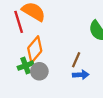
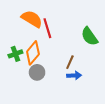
red line: (19, 22) -> (47, 28), moved
green cross: (26, 66) -> (15, 54), moved

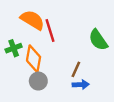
orange diamond: (33, 53) -> (34, 59), turned -30
green cross: (15, 54) -> (14, 48), moved

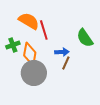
gray circle: (38, 81) -> (34, 73), size x1.6
blue arrow: (81, 85) -> (62, 52), moved

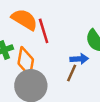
blue arrow: (62, 52) -> (79, 59), moved

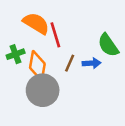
brown line: (72, 73) -> (70, 63), moved

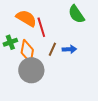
green semicircle: (108, 45) -> (76, 14), moved

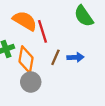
gray circle: (31, 70) -> (31, 82), size x0.7

